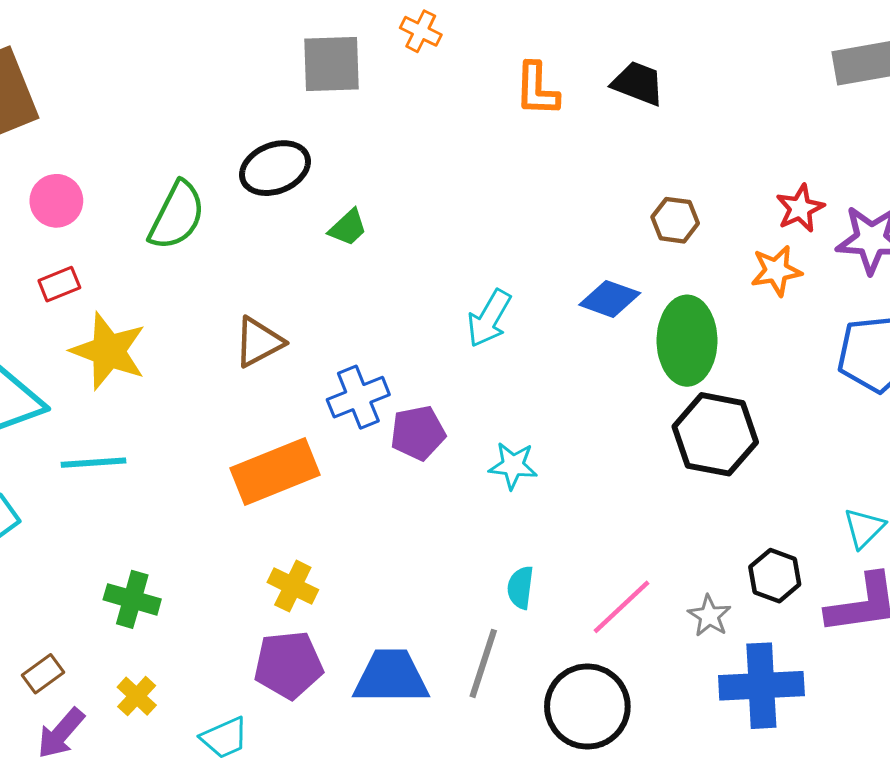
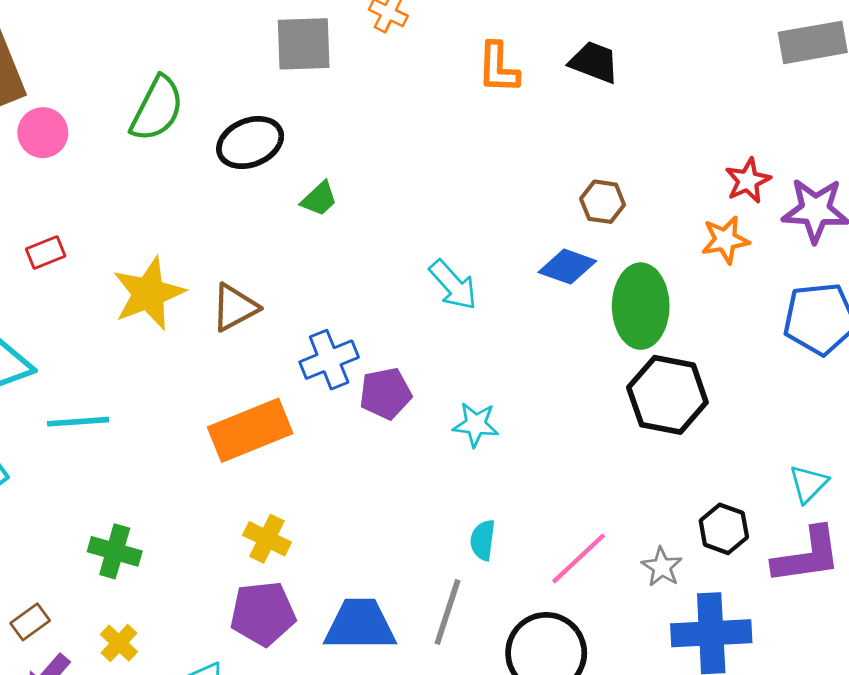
pink circle: (56, 201) -> (43, 133), moved
green semicircle: (177, 216) -> (157, 109), moved
brown hexagon: (675, 220) -> (603, 202), moved
cyan arrow: (489, 318) -> (453, 285), turned -72
yellow star: (108, 351) -> (149, 293), moved, turned 30

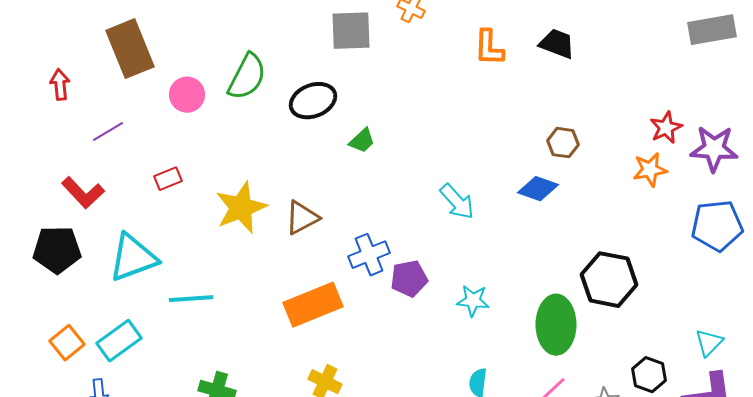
pink circle: (43, 133) -> (187, 95), moved
green ellipse: (641, 306) -> (556, 325), moved

